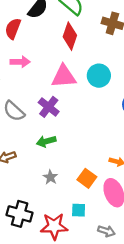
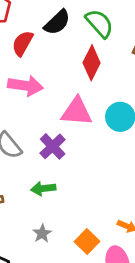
pink arrow: (20, 62) -> (25, 86), size x1.4

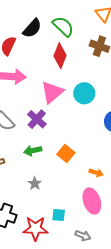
pink triangle: (77, 112) -> (52, 92), turned -40
orange square: (87, 241) -> (66, 153), moved

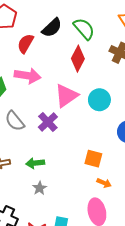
green arrow: (33, 151) -> (35, 163), moved
orange square: (66, 153) -> (93, 159), moved, turned -30

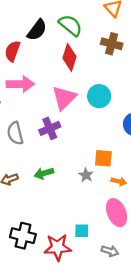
gray semicircle: (15, 121) -> (15, 133), turned 35
purple cross: (48, 122) -> (50, 128), turned 30
gray star: (40, 188) -> (86, 175), moved

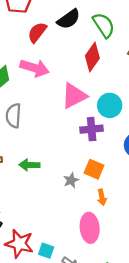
purple cross: (50, 128) -> (92, 129), moved
orange arrow: (119, 181) -> (102, 197), turned 48
cyan square: (82, 231) -> (46, 251), moved

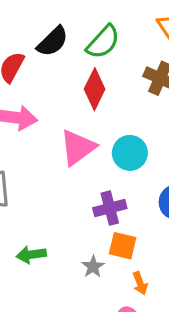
green semicircle: (104, 25) -> (103, 42), turned 85
purple cross: (92, 129) -> (110, 208), moved

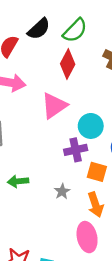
cyan circle: (130, 153) -> (91, 126), moved
orange square: (123, 246) -> (97, 172), moved
orange arrow: (140, 283) -> (95, 205), size x1.5

